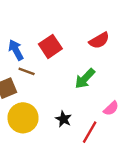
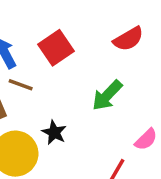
black star: (63, 119) -> (54, 132), moved

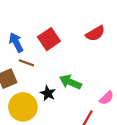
green arrow: (107, 95) -> (70, 82), moved, turned 70

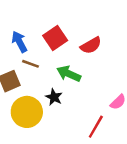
red semicircle: (95, 33) -> (91, 45), moved
green arrow: (70, 82) -> (69, 74), moved

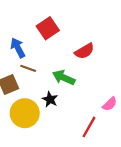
red square: (55, 38) -> (48, 28), moved

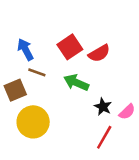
red square: (48, 28) -> (70, 47), moved
black star: (50, 99) -> (103, 107), moved

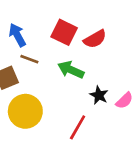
red square: (70, 47) -> (64, 32), turned -30
red line: (104, 137) -> (78, 127), moved

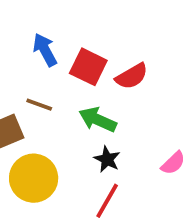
blue arrow: (17, 35) -> (45, 50), moved
black star: (99, 95) -> (107, 159), moved

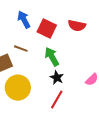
red semicircle: (132, 76) -> (77, 26), moved, turned 42
green arrow: (98, 120) -> (52, 57), turned 36

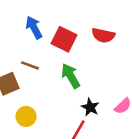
black star: (57, 78) -> (90, 107), moved
yellow circle: (18, 88) -> (26, 116), size x0.6

